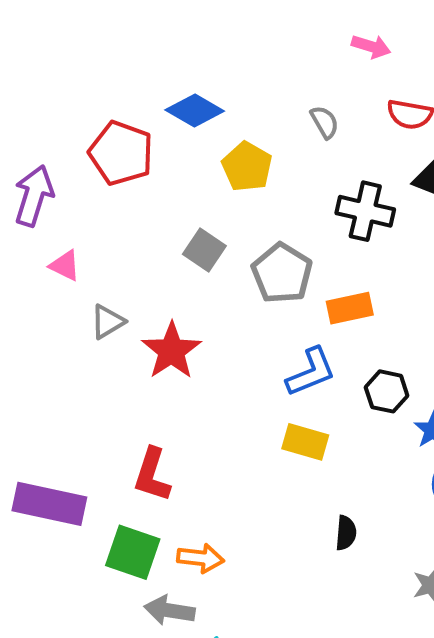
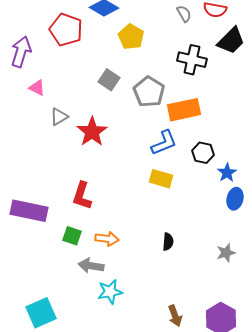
gray semicircle: (325, 122) -> (184, 14), moved
orange rectangle: (350, 308) -> (184, 110), size x1.4
black semicircle: (346, 533) -> (168, 242), moved
green square: (133, 552) -> (72, 236), size x0.7

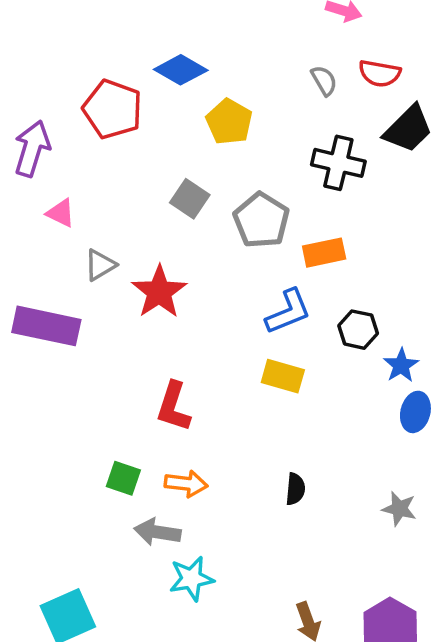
orange rectangle: (184, 110) -> (324, 253), size x0.7
red L-shape: (82, 196) -> (174, 407), moved
purple rectangle: (29, 211) -> (46, 326), moved
gray star: (226, 253) -> (399, 509), turned 30

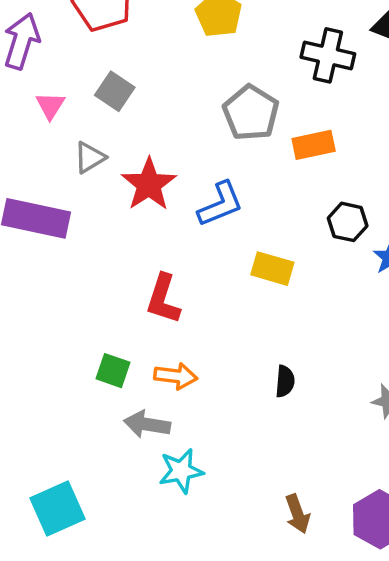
gray square: (190, 199) -> (115, 91), moved
pink triangle: (61, 213) -> (50, 106), turned 36
blue L-shape: (288, 312) -> (220, 204), moved

